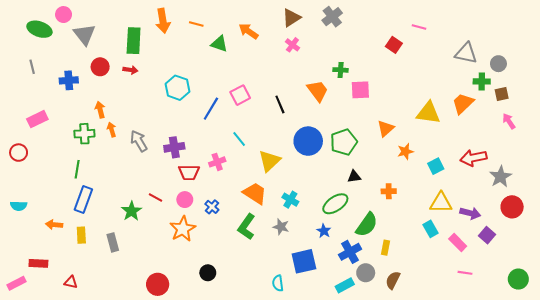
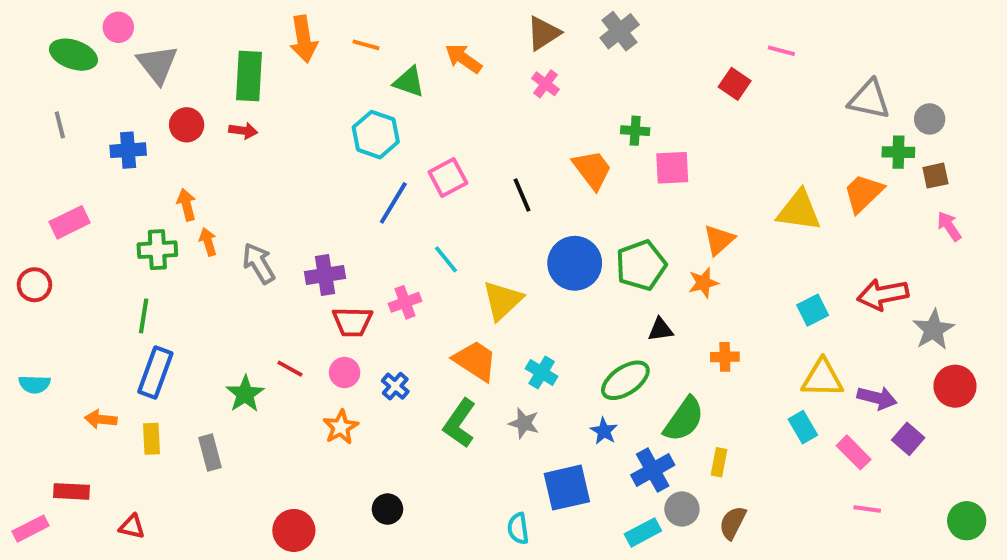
cyan hexagon: (177, 88) -> (376, 135), moved
orange star: (405, 151) -> (703, 283), moved
orange star: (183, 229) -> (341, 427), size x0.7

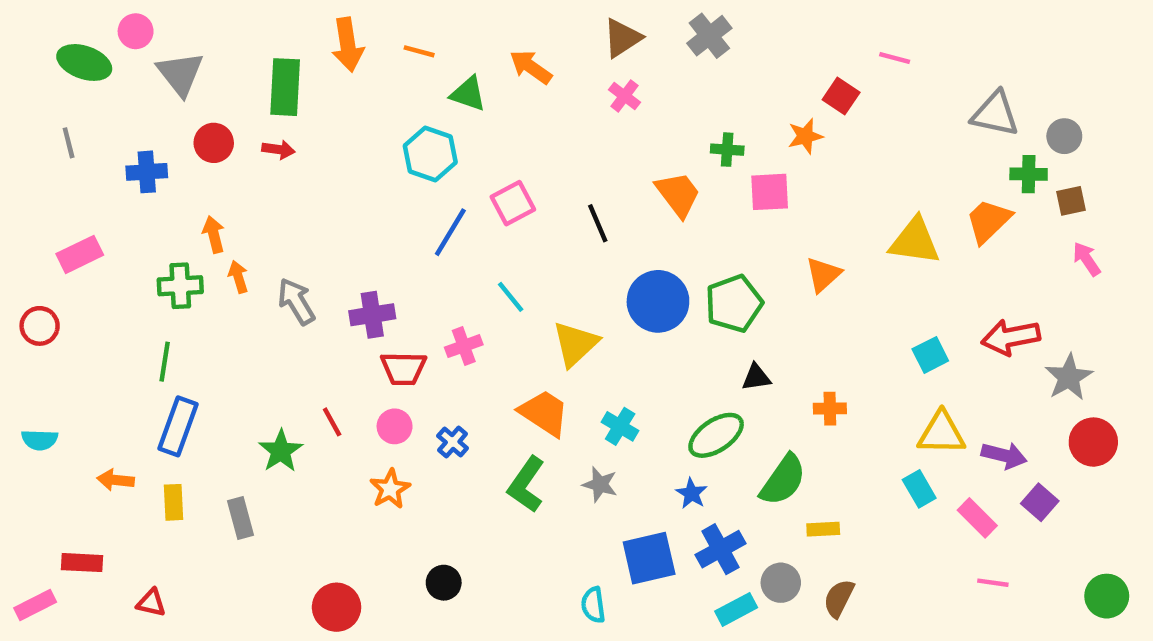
orange star: (703, 283) -> (805, 136), moved
red line: (290, 369) -> (332, 422), turned 32
yellow rectangle: (719, 462) -> (823, 529), turned 76
blue cross: (653, 470) -> (720, 549), moved

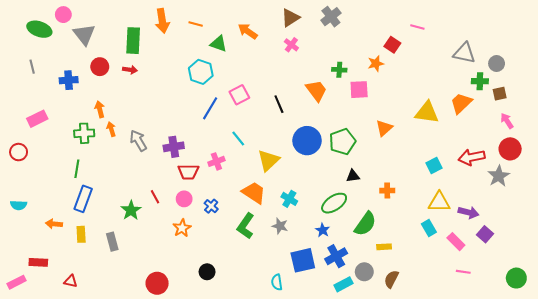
red circle: (1093, 442) -> (510, 149), moved

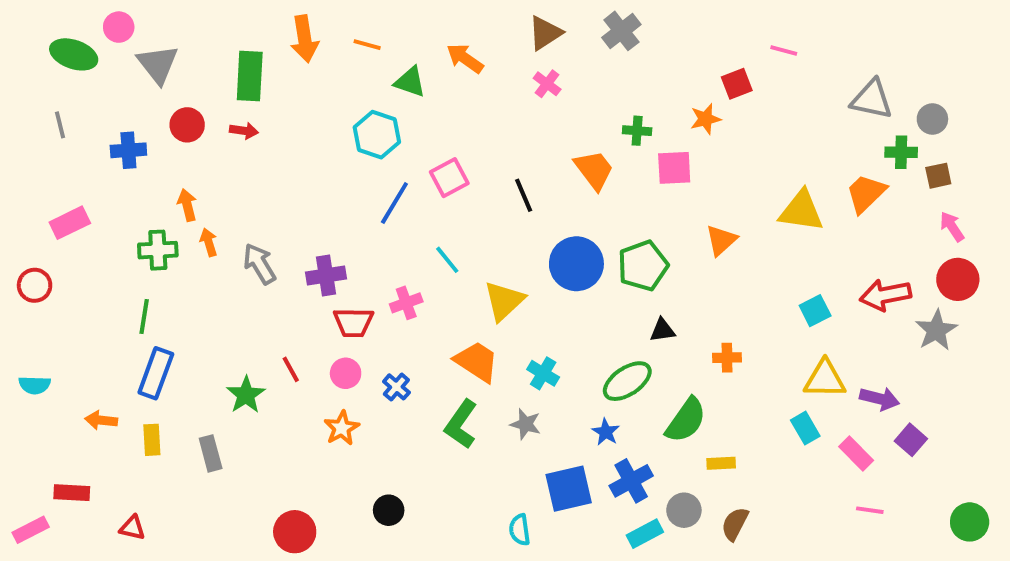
red square: (392, 45) -> (737, 84), turned 35

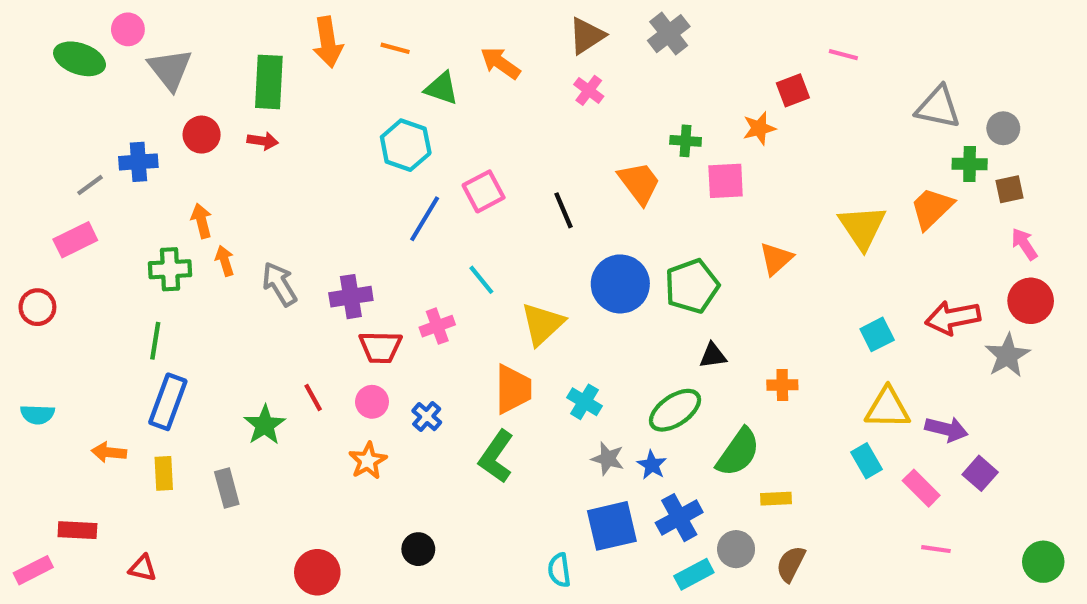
gray line: (60, 125) -> (90, 185), moved, turned 68
yellow triangle: (801, 211) -> (862, 227), turned 48
orange trapezoid: (477, 362) -> (513, 389), turned 57
gray star: (526, 424) -> (608, 459), moved

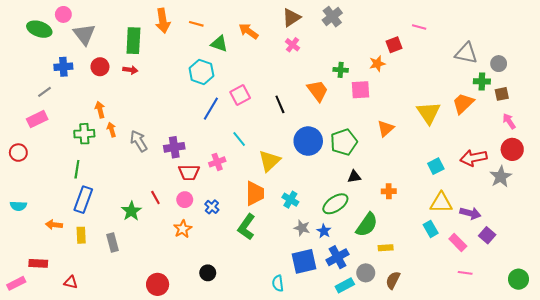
blue cross: (138, 162) -> (63, 67), moved

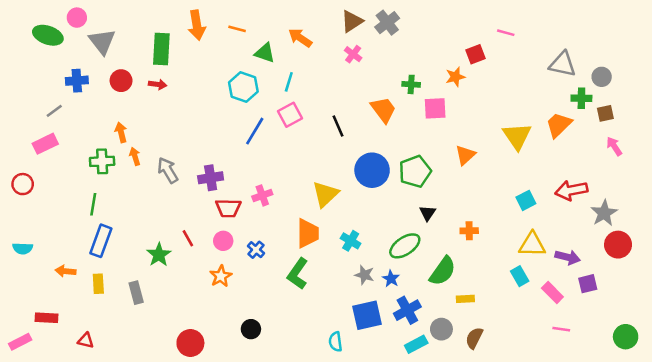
gray cross: (332, 17) -> (387, 23), moved
cyan line: (239, 139) -> (289, 82), moved, turned 56
red circle: (512, 149) -> (618, 245), moved
black triangle: (354, 177) -> (428, 213), turned -48
purple square: (487, 235) -> (588, 284), turned 35

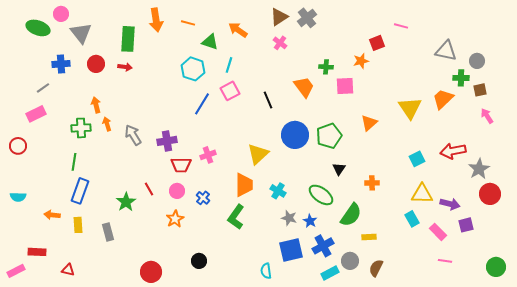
green ellipse: (405, 246) -> (321, 195), turned 70

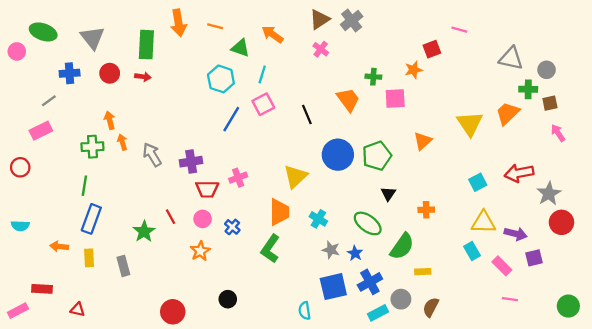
pink circle: (61, 14) -> (17, 51), moved

